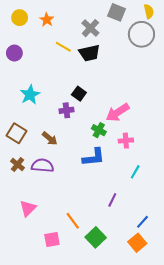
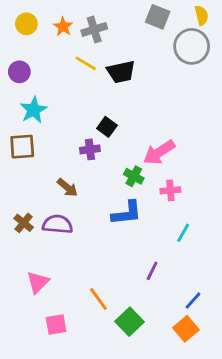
gray cross: (90, 28) -> (94, 29), moved, turned 30
cyan star: (30, 95) -> (33, 110), moved
brown square: (16, 133) -> (22, 147), moved, turned -36
pink square: (52, 240) -> (56, 325), moved

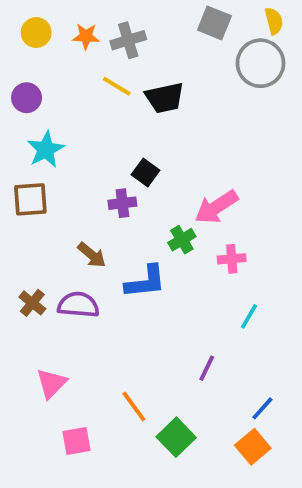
orange star: (63, 27) -> (86, 36), turned -30
green cross: (134, 176) -> (182, 240), turned 30
blue L-shape: (127, 213) -> (145, 282), moved

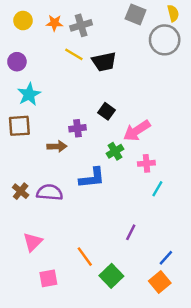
black square: (145, 173) -> (107, 111), moved
brown arrow: (92, 255) -> (57, 146), moved, turned -42
cyan line: (249, 316) -> (157, 189), moved

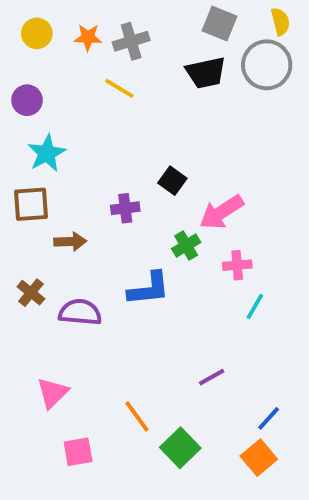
black trapezoid: (104, 62) -> (206, 73), moved
brown arrow: (57, 146) -> (70, 242), moved
brown cross: (21, 191) -> (31, 293), moved
purple line: (131, 232) -> (212, 377), turned 35

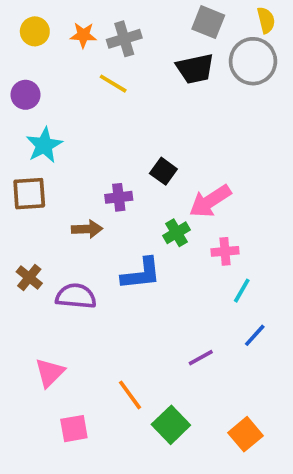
brown arrow: (70, 242) -> (87, 229), moved
blue line: (269, 418) -> (255, 335), moved

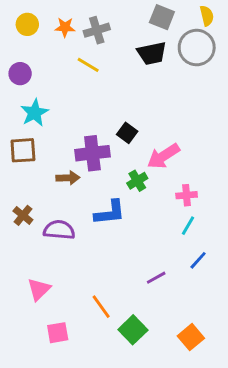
purple cross: (119, 197) -> (92, 153), size x1.6
pink cross: (225, 251) -> (187, 195), moved

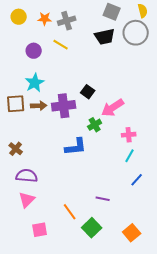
purple circle: (20, 74) -> (34, 51), moved
cyan star: (35, 113) -> (35, 83), moved
brown arrow: (68, 178) -> (39, 106), moved
purple semicircle: (59, 230) -> (27, 176), moved
purple line: (156, 278) -> (103, 199), moved, turned 40

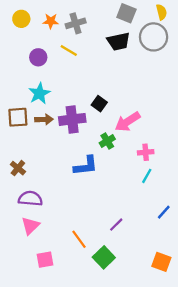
blue line: (137, 180) -> (164, 212), moved
purple line: (103, 199) -> (116, 225), turned -56
orange square: (132, 233) -> (161, 262), moved, turned -30

